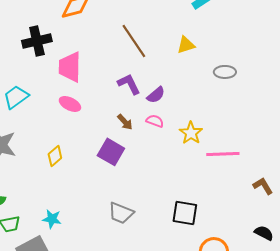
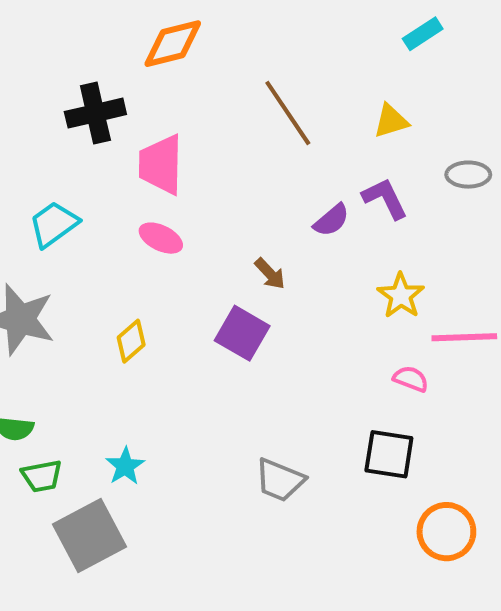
purple L-shape: (129, 84) -> (385, 198), moved
pink semicircle: (155, 121) -> (411, 379), moved
gray trapezoid: (121, 213) -> (280, 480), moved
cyan star: (52, 219) -> (125, 466), turned 30

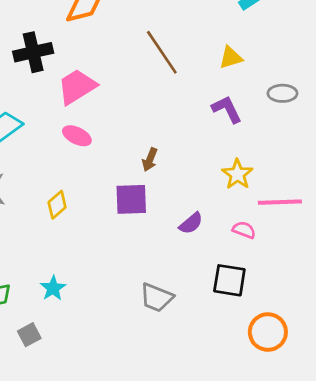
pink trapezoid: (161, 165) -> (77, 87), turned 57
purple semicircle: (331, 220) -> (191, 223), moved
brown arrow: (270, 274) -> (150, 160), turned 65
purple square: (242, 333) -> (131, 199), turned -32
gray square: (89, 536) -> (29, 335), size x0.5

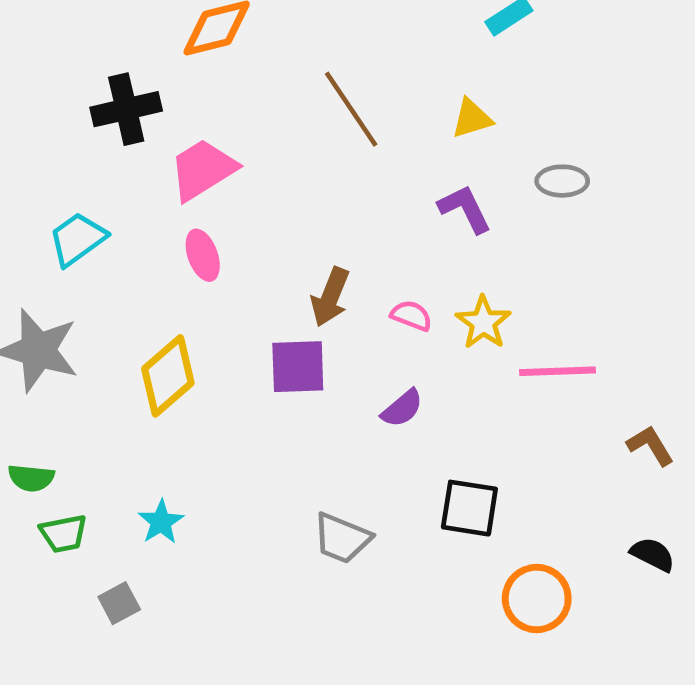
pink ellipse: (77, 136) -> (203, 255), turned 44
brown arrow: (150, 160) -> (330, 297), size x1.4
yellow diamond: (57, 205) -> (168, 376), size x1.6
pink semicircle: (244, 230) -> (411, 316), moved

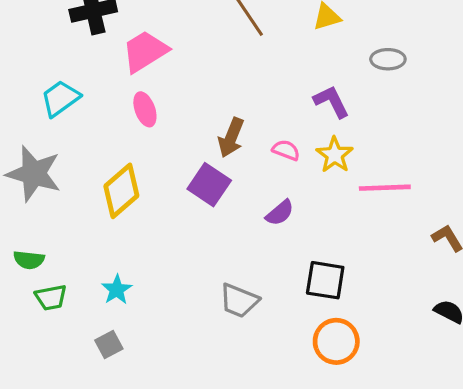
purple L-shape: (465, 209) -> (331, 102), moved
purple square: (298, 367) -> (209, 185), turned 36
orange circle: (537, 599) -> (336, 341), moved
gray square: (119, 603) -> (109, 345), moved

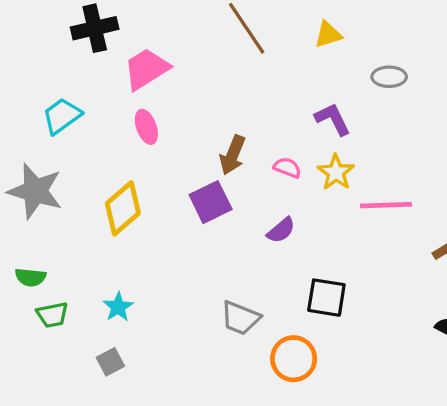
purple square: (209, 185) -> (211, 202), turned 30
orange circle: (336, 341) -> (294, 359), moved

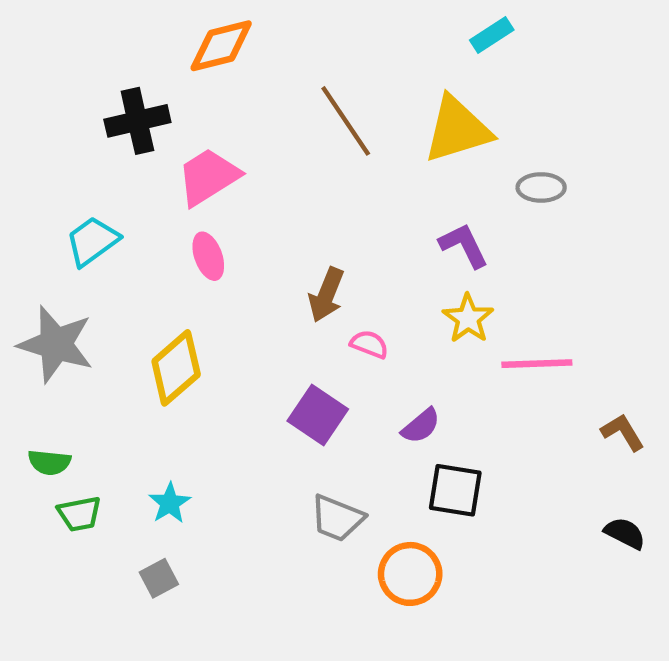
yellow triangle: (328, 34) -> (457, 129), size x1.8
pink semicircle: (287, 168) -> (369, 344), moved
purple square: (211, 202) -> (318, 415), moved, turned -30
purple semicircle: (281, 230) -> (421, 426), moved

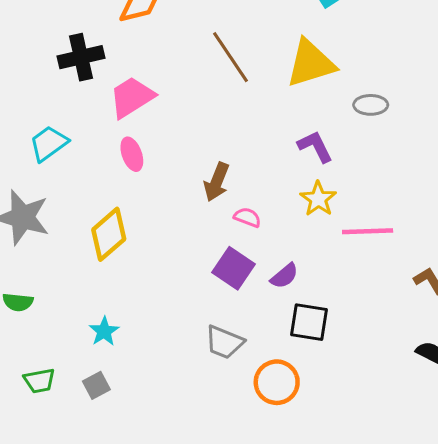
purple square: (318, 415) -> (234, 268), moved
green trapezoid: (79, 514) -> (39, 381), moved

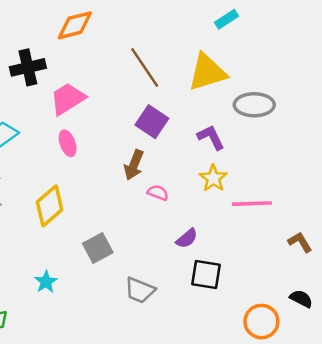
gray ellipse: (371, 105) -> (254, 105), size x1.5
purple square: (234, 268) -> (152, 122), moved
orange circle: (277, 382) -> (261, 322), moved
gray square: (96, 385) -> (98, 248), moved, size x1.4

